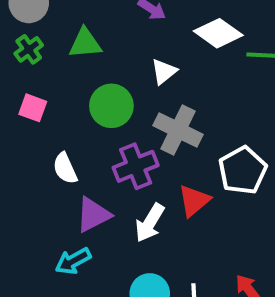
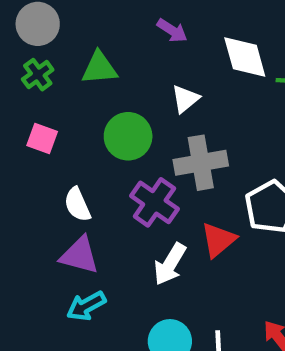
white diamond: (218, 33) -> (245, 57), turned 39
gray cross: (178, 130) -> (201, 163), turned -36
purple cross: (136, 166) -> (154, 202), turned -33
purple triangle: (93, 215) -> (80, 255), moved, turned 42

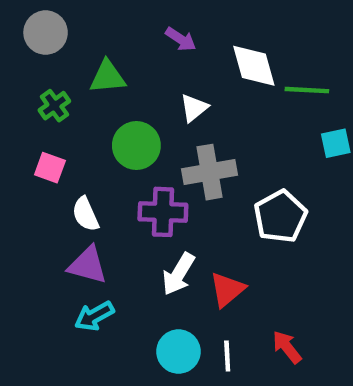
green cross: (38, 75) -> (54, 106), moved
pink square: (42, 138) -> (50, 168), moved
purple cross: (154, 202) -> (163, 212), turned -33
red triangle: (218, 240) -> (227, 289), moved

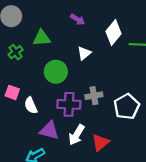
white diamond: (254, 66) -> (114, 33), turned 55
pink square: (50, 168) -> (12, 92), moved
gray cross: (209, 172) -> (94, 96), moved, size x0.7
purple triangle: (88, 265) -> (49, 131), moved

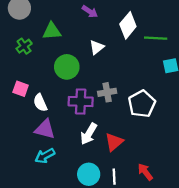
purple triangle: (49, 131) -> (45, 129), moved

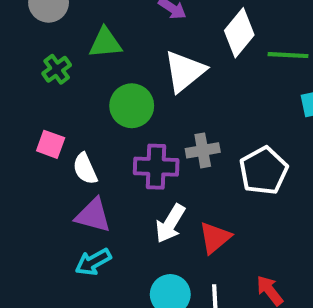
white triangle: (97, 47) -> (184, 71), size x1.6

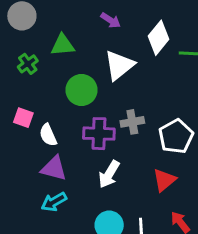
red triangle: (215, 238) -> (164, 180), moved

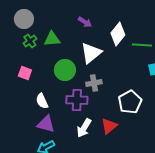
green cross: (28, 64) -> (30, 41), moved
pink square: (23, 118) -> (25, 73), moved
gray cross: (132, 122) -> (94, 83), moved
red triangle: (164, 180) -> (109, 126), moved

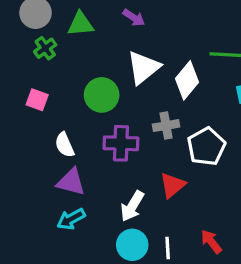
white diamond: (118, 34) -> (187, 80), moved
green triangle: (52, 39) -> (81, 24), moved
gray cross: (94, 83) -> (166, 126), moved
white arrow: (84, 128) -> (132, 206), moved

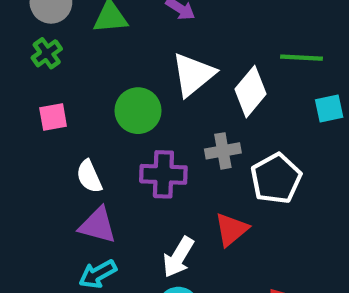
green cross: (45, 48) -> (47, 53), moved
pink square: (37, 100) -> (53, 117), turned -30

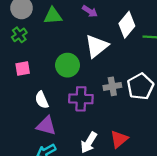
white diamond: (250, 92) -> (127, 25), moved
white pentagon: (276, 179) -> (140, 86), moved
red triangle: (231, 230) -> (119, 139), moved

